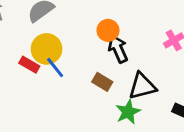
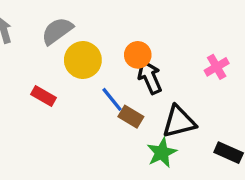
yellow circle: (47, 49) -> (83, 60), moved
blue line: (55, 68) -> (112, 99), moved

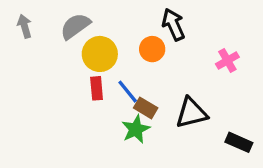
black arrow: (150, 77) -> (173, 25), moved
red rectangle: (43, 96) -> (97, 88), moved, turned 55
green star: (162, 153) -> (136, 129), moved

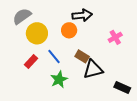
black arrow: (173, 25) -> (82, 15), turned 108
red rectangle: (97, 88) -> (31, 61), moved, turned 48
brown rectangle: (146, 108) -> (82, 56), moved

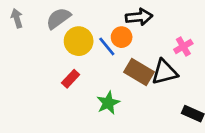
blue line: (54, 56) -> (107, 46), moved
brown rectangle: (82, 56) -> (139, 72), size x1.5
black triangle: (93, 69) -> (165, 72), moved

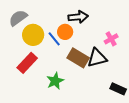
red rectangle: (71, 79) -> (27, 63), size x1.5

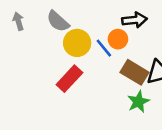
gray semicircle: (18, 18) -> (58, 21), turned -102
green star: (55, 81) -> (138, 102), moved

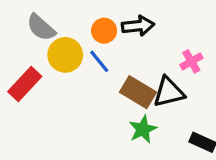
orange circle: (118, 39) -> (104, 31), moved
red rectangle: (69, 79) -> (25, 84), moved

